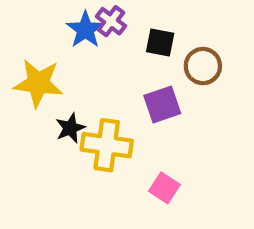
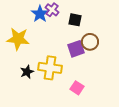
brown circle: (203, 66) -> (90, 42), moved
black star: (70, 128) -> (27, 72), moved

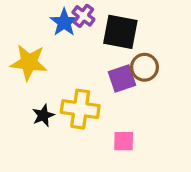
black square: (75, 20) -> (120, 32), size x1.6
pink square: (77, 88) -> (124, 141), turned -32

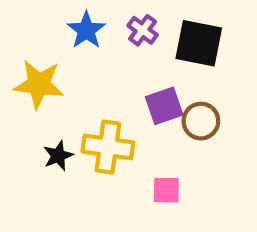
purple cross: (83, 16) -> (143, 30), moved
black square: (120, 32) -> (199, 43), moved
brown circle: (144, 67) -> (201, 121), moved

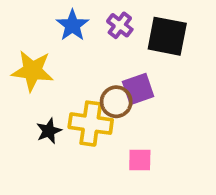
brown circle: (201, 121) -> (116, 102), moved

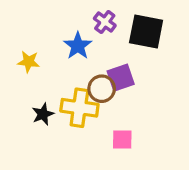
blue star: (72, 25) -> (78, 46), moved
yellow star: (32, 71) -> (29, 62), size x0.6

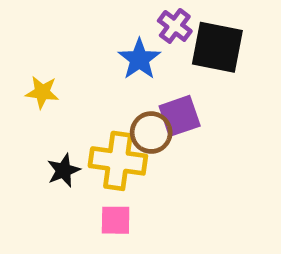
purple cross: (105, 22) -> (175, 26), moved
blue star: (78, 46) -> (139, 59), moved
pink square: (122, 140) -> (116, 220), moved

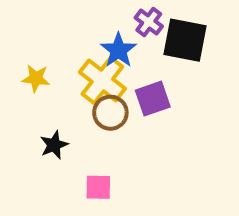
brown circle: (151, 133) -> (110, 113), moved
yellow cross: (118, 161) -> (102, 80), moved, turned 30

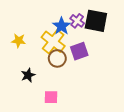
purple cross: (149, 22) -> (77, 21), moved

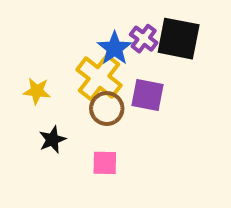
yellow star: (19, 41) -> (37, 91), moved
purple square: (79, 51) -> (148, 95), turned 30
pink square: (51, 97) -> (105, 163), moved

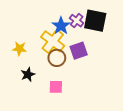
purple square: (148, 95) -> (79, 51), turned -30

